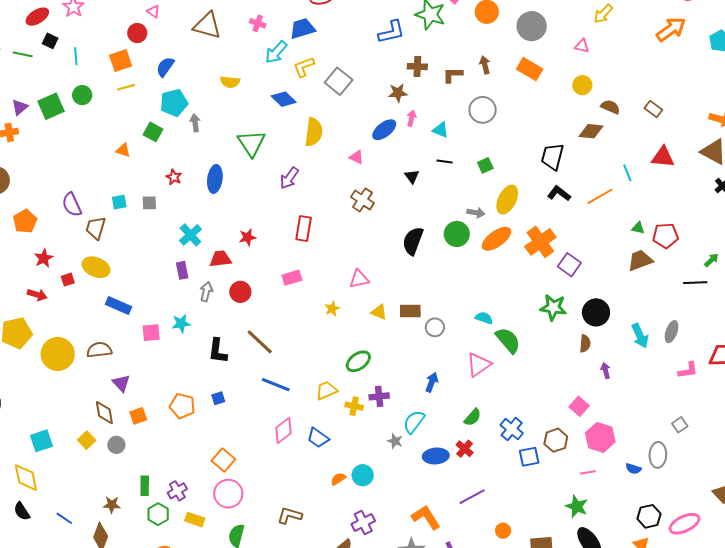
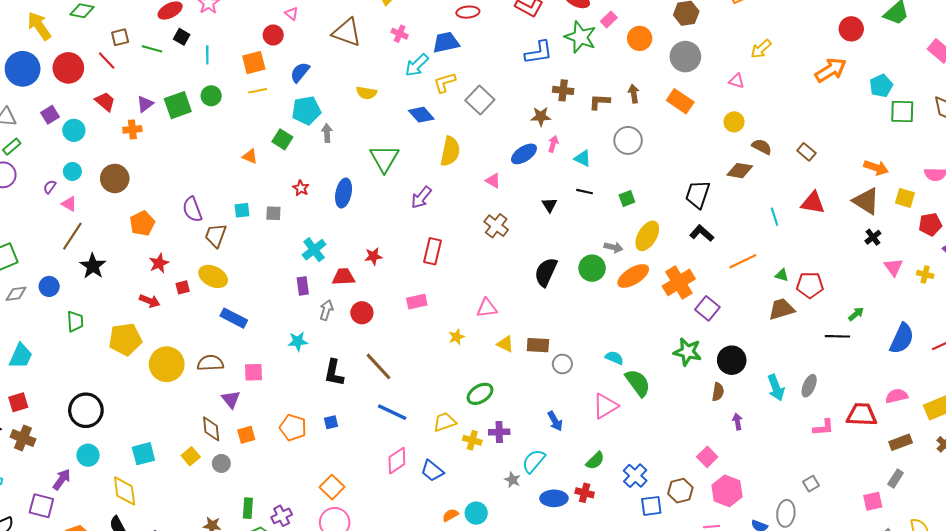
orange line: (600, 196) -> (743, 261), moved
pink square: (151, 333) -> (253, 372), moved
blue arrow: (432, 382) -> (555, 421), turned 126
red cross: (465, 449) -> (585, 493), turned -30

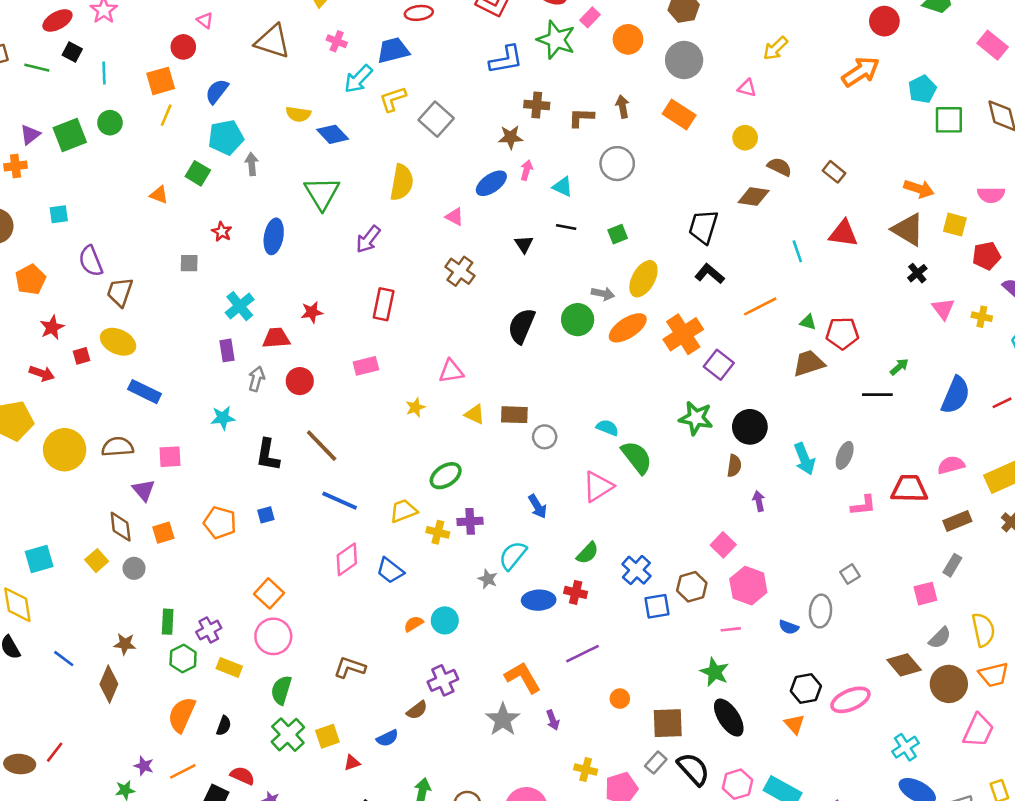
yellow line: (258, 91) -> (166, 115), turned -54
blue diamond: (421, 115) -> (333, 134), moved
cyan square: (242, 210) -> (59, 214), moved

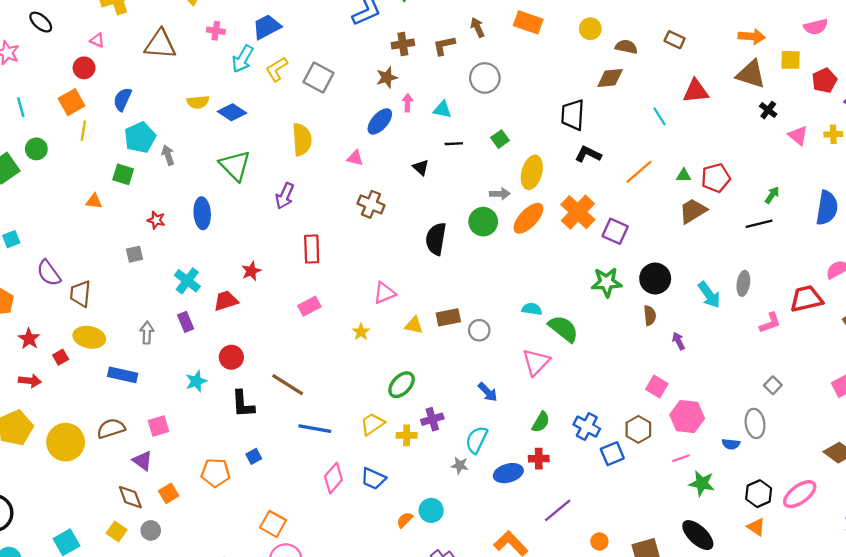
gray arrow: (256, 379) -> (147, 333), moved
red circle: (300, 381) -> (231, 357), moved
green star: (715, 672) -> (702, 483), moved

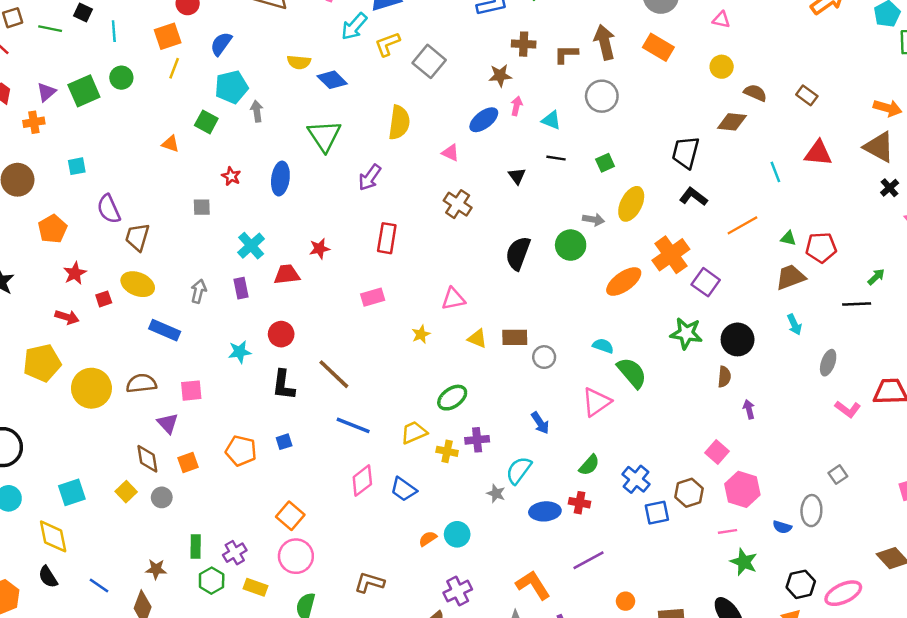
brown arrow: (477, 27) -> (605, 42), size x1.6
orange ellipse: (528, 218) -> (624, 282), moved
cyan arrow: (709, 295) -> (794, 324), moved, size x0.7
pink L-shape: (770, 323) -> (848, 409), turned 45

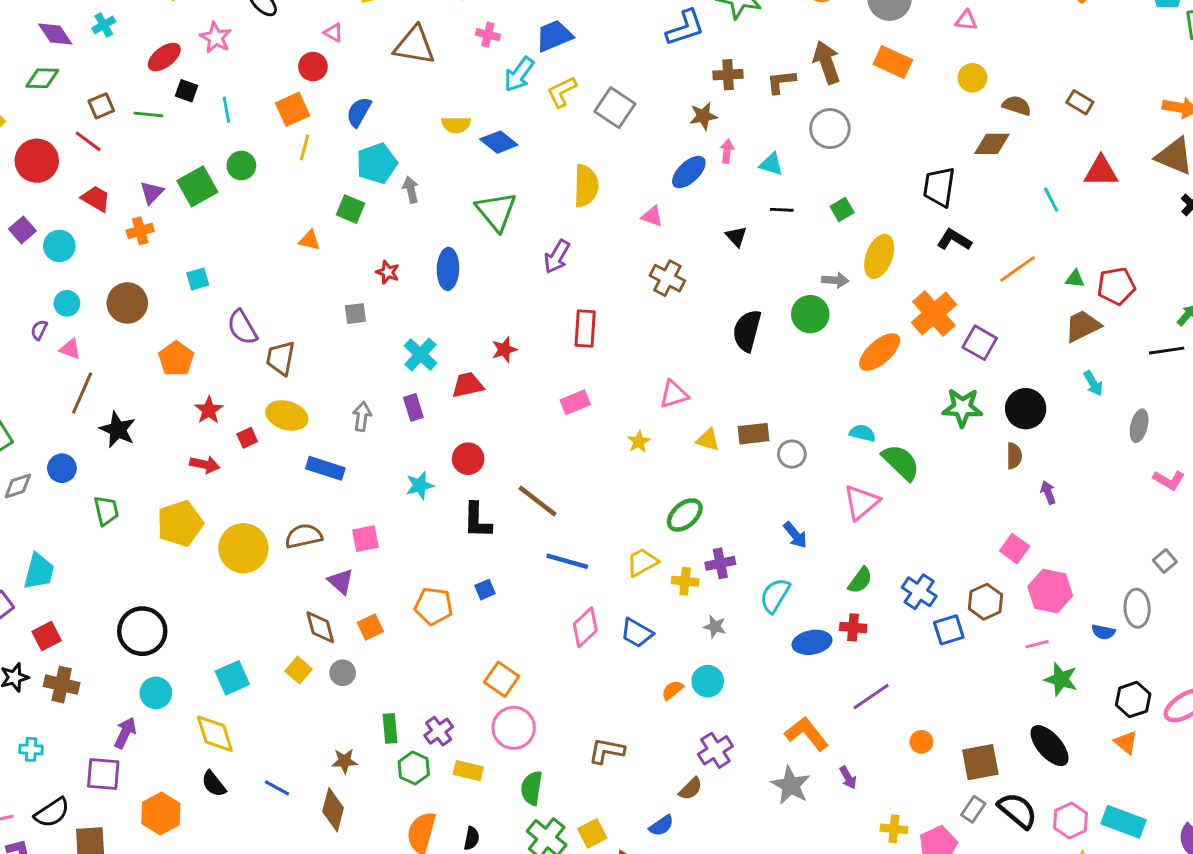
gray star: (496, 493) -> (715, 627), moved

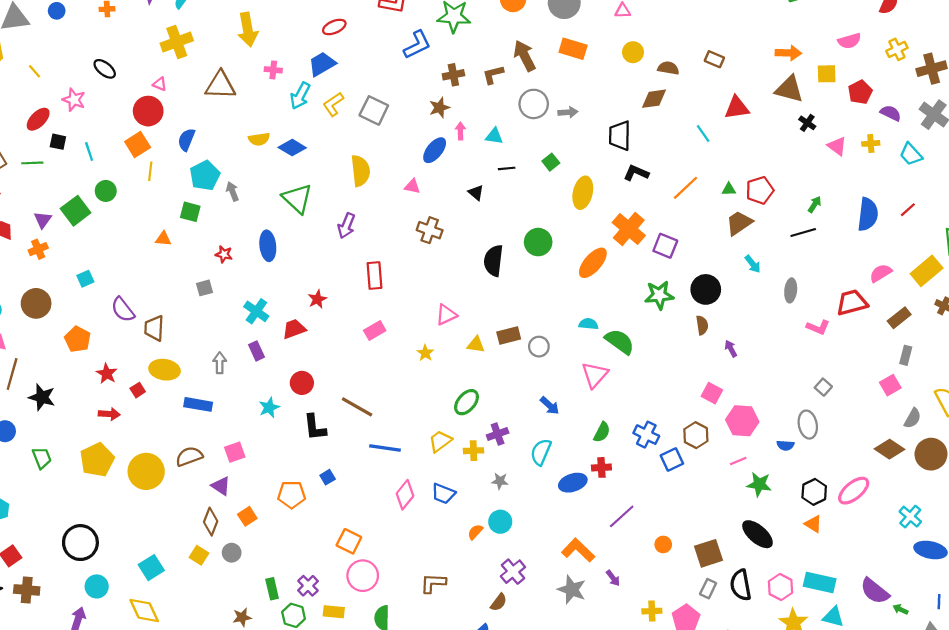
red circle: (313, 67) -> (148, 111), size x1.4
gray arrow: (835, 280) -> (568, 112), moved
brown diamond: (320, 627) -> (211, 522), turned 44
black semicircle: (1017, 811) -> (741, 585), turned -132

